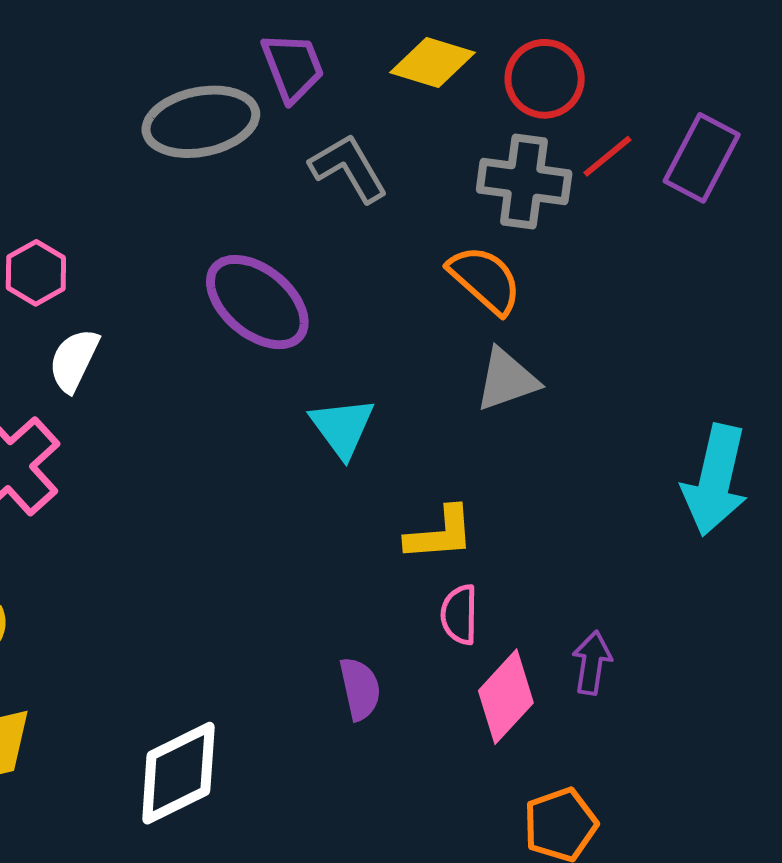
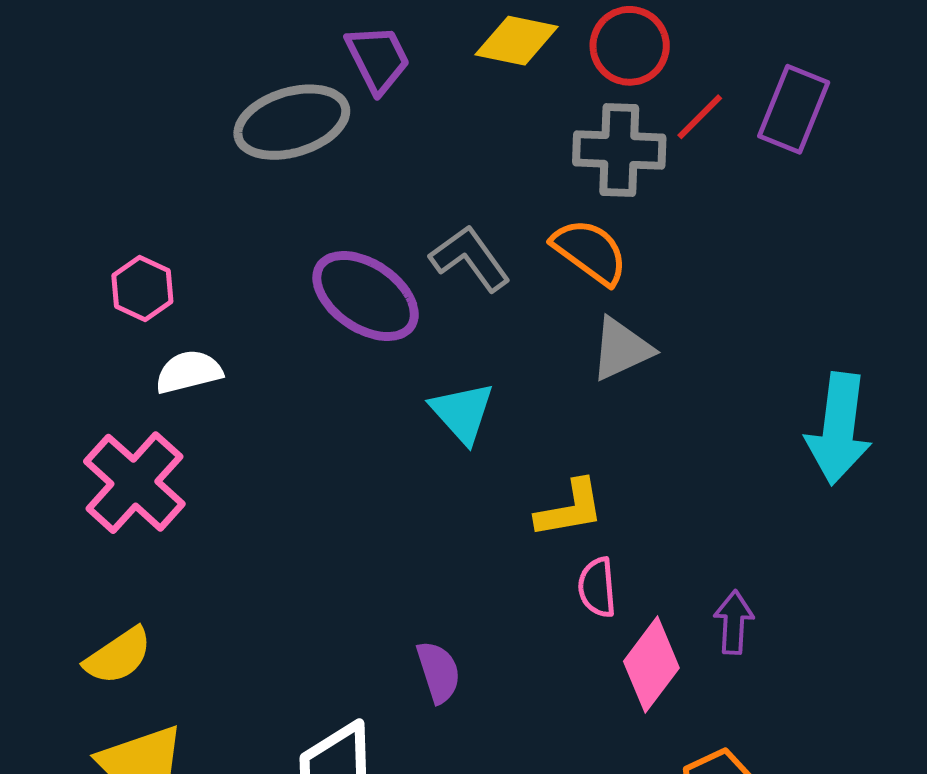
gray L-shape: (349, 168) -> (470, 258), moved
white semicircle: (74, 360) -> (189, 372), turned 56
purple semicircle: (360, 689) -> (438, 672), moved

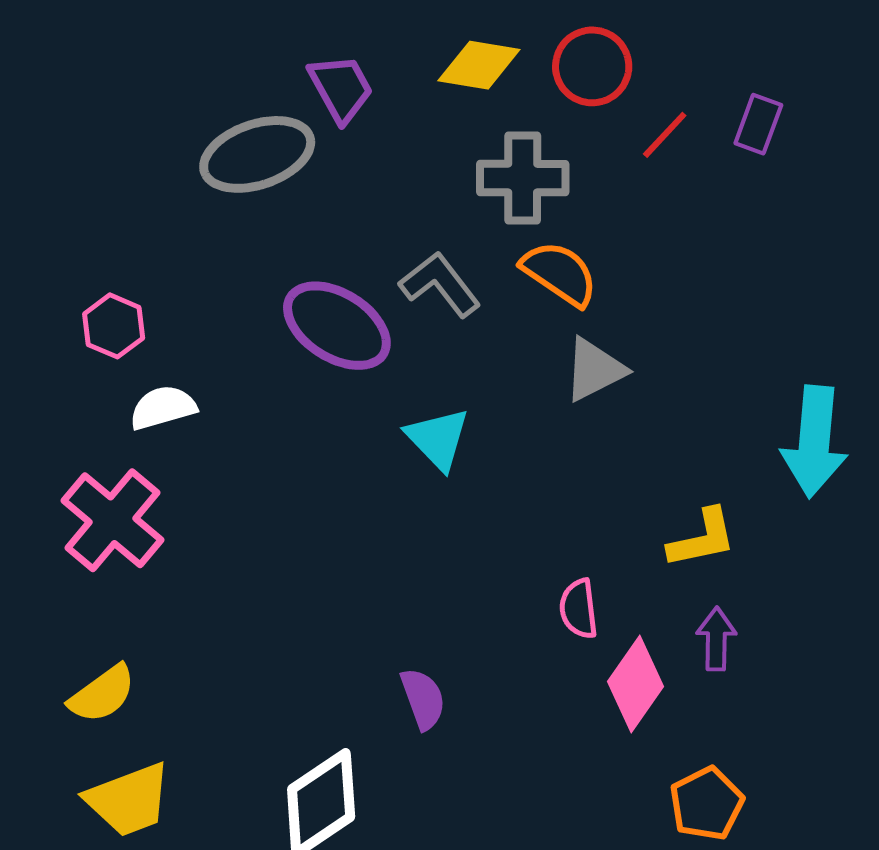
purple rectangle: (794, 109) -> (758, 124), size x0.7
gray cross: (619, 150) -> (523, 178), moved
yellow L-shape: (570, 509) -> (702, 538), moved

